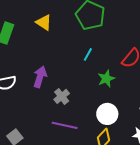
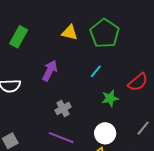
yellow triangle: (44, 22) -> (70, 33), moved, turned -30
purple arrow: (40, 77) -> (50, 71), moved

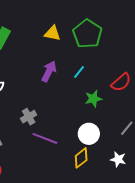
purple arrow: (50, 71) -> (49, 71), moved
gray cross: (63, 109) -> (29, 117), moved

